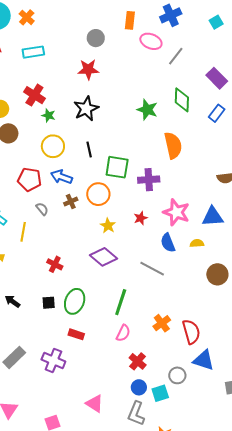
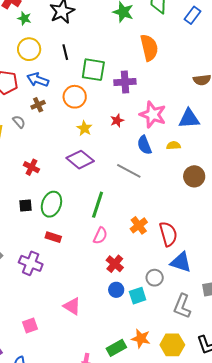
brown cross: (71, 201) -> (38, 105), moved
gray semicircle: (42, 209) -> (19, 122), moved
gray L-shape: (136, 414) -> (182, 306), moved

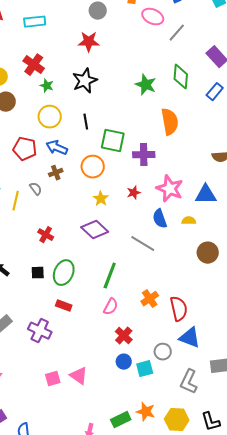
pink square: (30, 325) -> (53, 379), moved

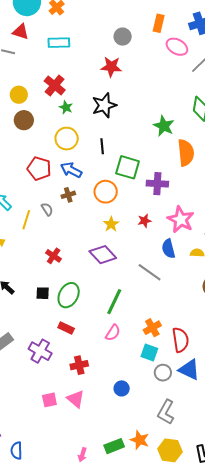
green star: (146, 85) -> (164, 126), moved
red cross: (124, 336) -> (79, 365), moved, turned 30
gray circle: (163, 352) -> (163, 373), moved
cyan square: (145, 369) -> (149, 353), moved, turned 30
gray L-shape: (189, 382) -> (166, 412), moved

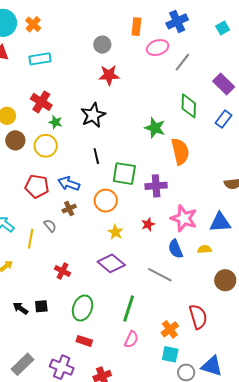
pink ellipse: (177, 47) -> (158, 48), turned -40
red star: (111, 67) -> (109, 75), moved
yellow circle: (67, 139) -> (46, 146), moved
black square: (43, 293) -> (41, 306), moved
red semicircle: (180, 340) -> (198, 317), moved

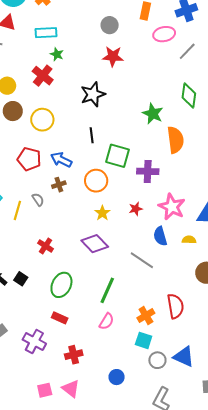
green star: (55, 122) -> (57, 54), moved
black square: (41, 306) -> (21, 279), turned 32

